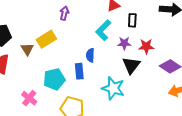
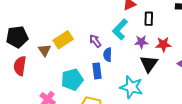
purple arrow: (64, 13) -> (95, 41), moved, turned -48

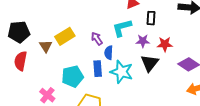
cyan L-shape: (120, 29) -> (122, 28), turned 30
cyan star: (131, 87) -> (122, 72), moved

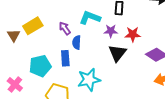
cyan L-shape: (122, 28) -> (90, 18), turned 35
cyan star: (122, 72) -> (89, 80), moved, turned -30

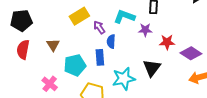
yellow rectangle: (33, 26) -> (79, 16), moved
red star: (133, 34) -> (167, 42), moved
brown triangle: (14, 35) -> (53, 45), moved
black triangle: (117, 53) -> (152, 68), moved

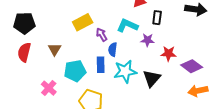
cyan star: (124, 79) -> (125, 71), moved

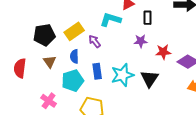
black pentagon: (24, 23) -> (44, 35), moved
cyan L-shape: (127, 26) -> (111, 20), moved
blue semicircle: (113, 50) -> (74, 56), moved

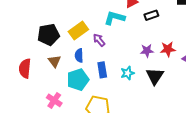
black rectangle: (147, 18) -> (151, 15), turned 72
purple star: (141, 41) -> (147, 51), moved
cyan star: (122, 75) -> (127, 73), size x0.6

